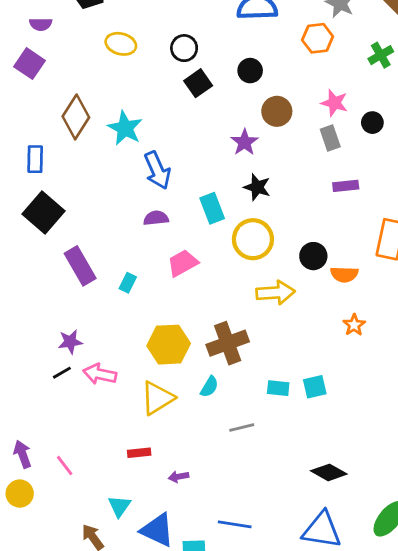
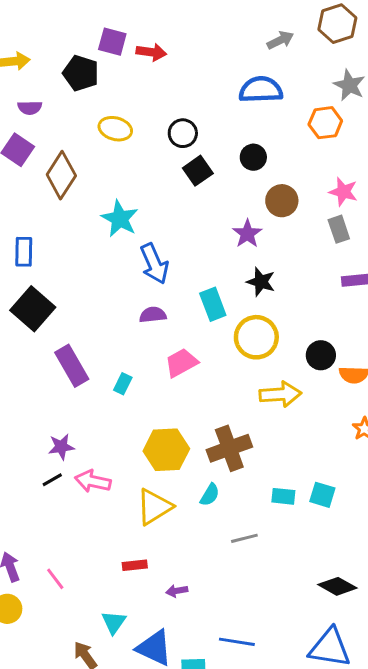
brown diamond: (76, 117) -> (61, 175), moved
cyan square: (315, 387) -> (322, 495), turned 30

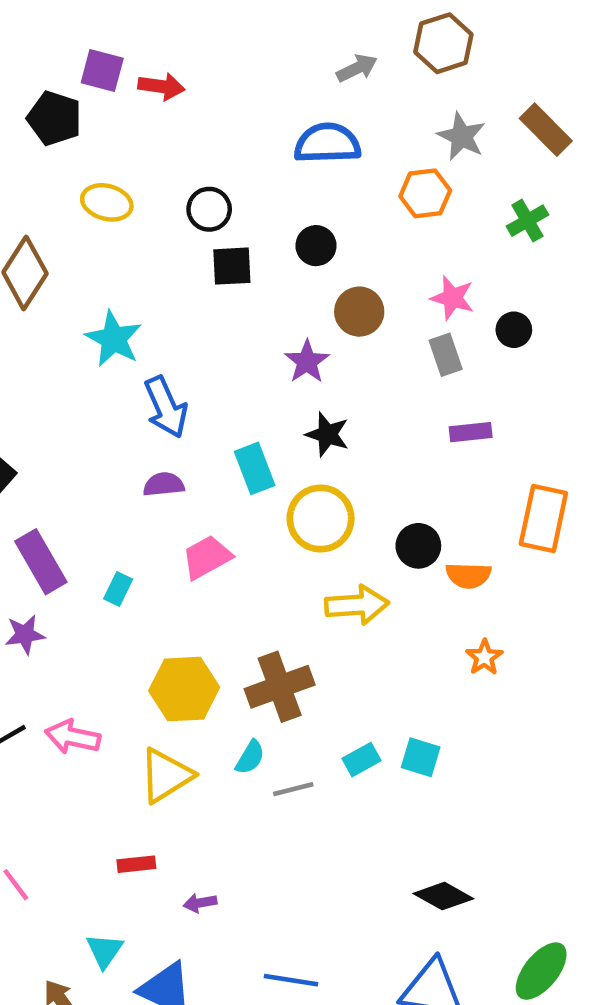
black square: (198, 171) -> (232, 266), turned 32
purple star: (61, 447) -> (25, 634), moved
cyan rectangle: (283, 496) -> (361, 760), turned -35
gray line: (244, 538) -> (293, 789), moved

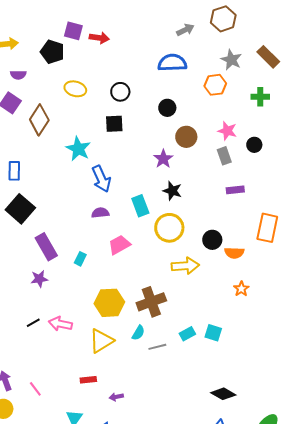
green cross: (528, 221) -> (260, 97), turned 30
black square: (232, 266) -> (114, 124), moved

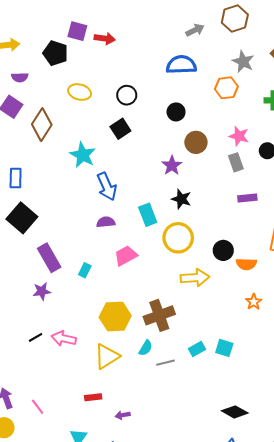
black square: (114, 124) -> (120, 129), turned -30

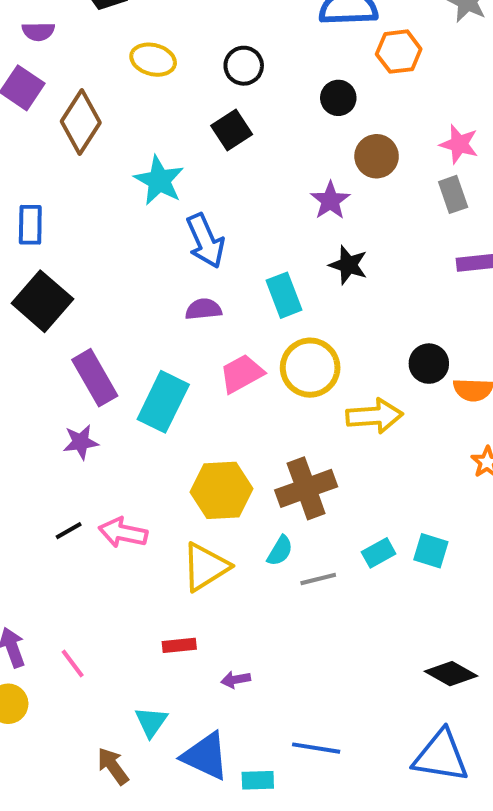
orange hexagon: (226, 88) -> (399, 52), moved
yellow circle: (178, 238) -> (310, 368), moved
cyan rectangle: (85, 270) -> (163, 402), size x2.0

